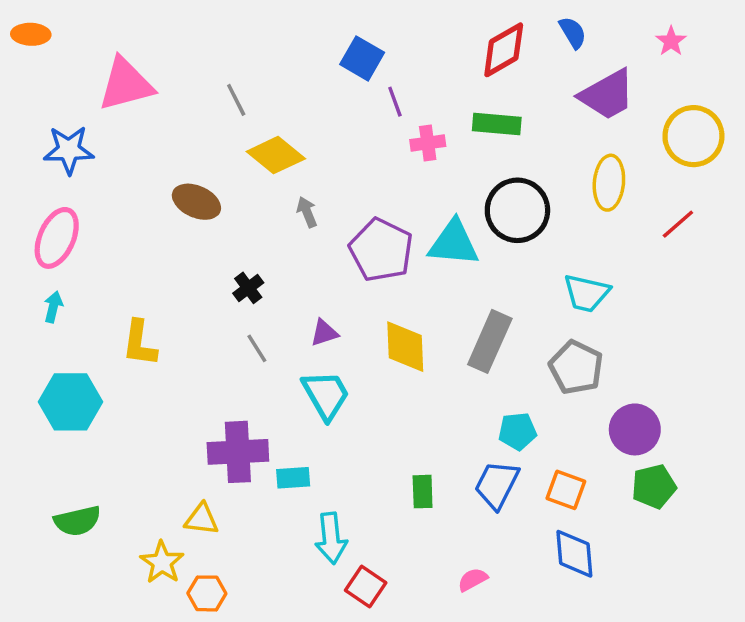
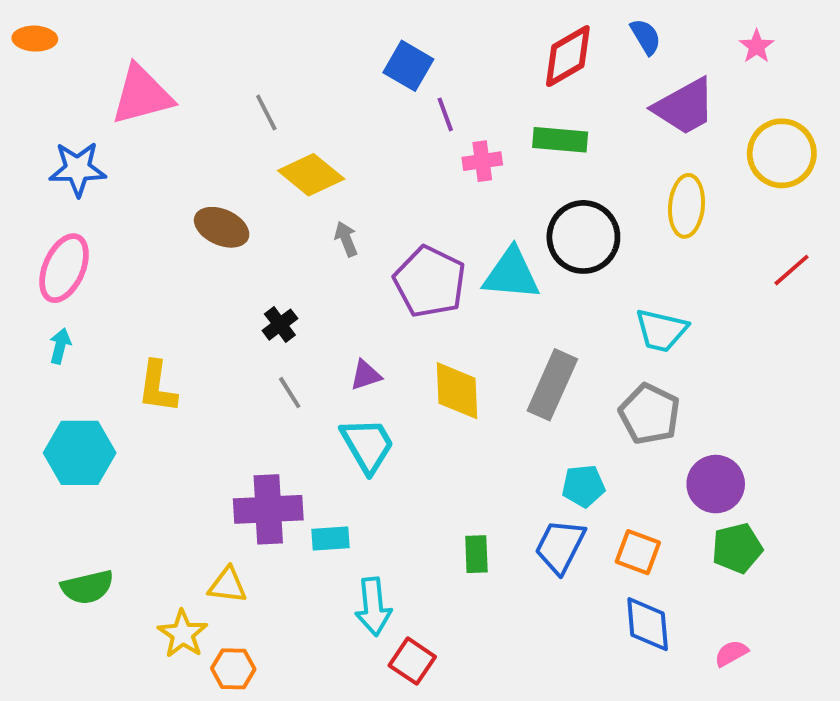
red line: (678, 224) -> (792, 270), moved
pink semicircle: (473, 580) -> (731, 653), moved

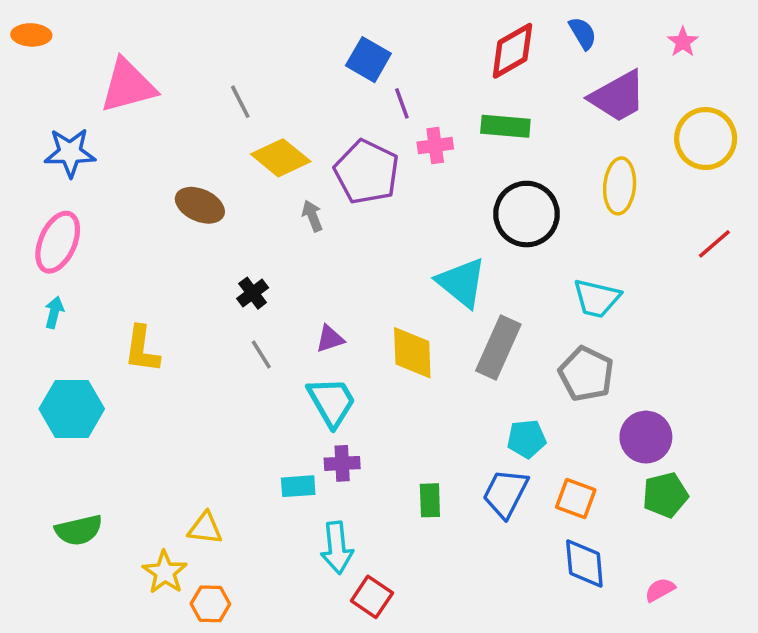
cyan triangle: (511, 274) -> (462, 283), moved, turned 34
purple pentagon: (430, 282) -> (367, 172), moved
purple cross: (268, 509) -> (342, 463), moved, size x0.6

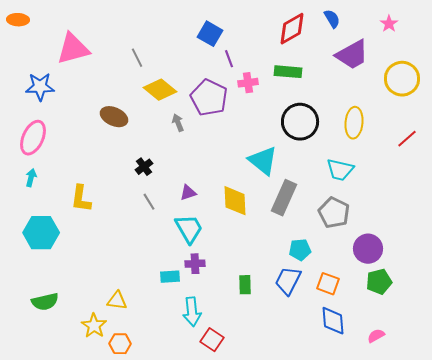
yellow ellipse: (620, 186) -> (354, 123), moved

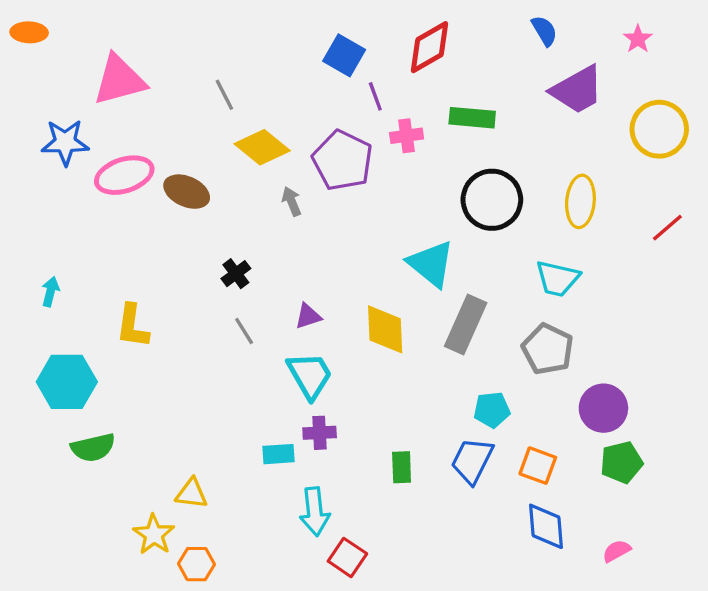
red diamond: (292, 29) -> (429, 47), moved
pink ellipse: (33, 138) -> (124, 175), moved, turned 48
green semicircle: (45, 302) -> (93, 448), moved

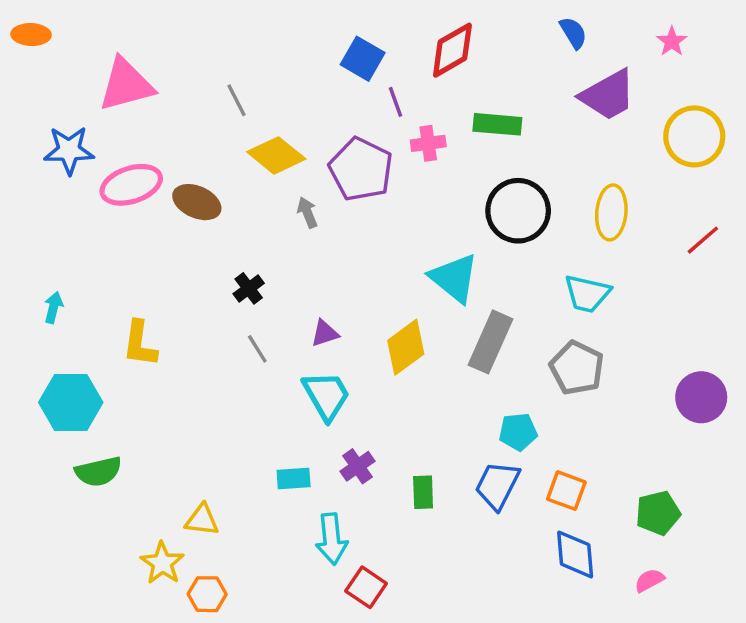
yellow diamond: (385, 329) -> (406, 347), turned 56
purple circle: (603, 408) -> (701, 397), moved
purple cross: (320, 433) -> (357, 466), moved, turned -32
green pentagon: (621, 462) -> (658, 513), moved

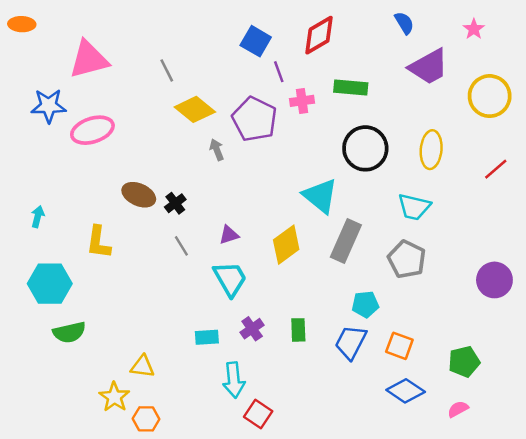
brown ellipse: (197, 202) -> (139, 195), moved
green rectangle: (423, 492) -> (298, 330), moved
blue diamond: (575, 554) -> (406, 391), turned -51

